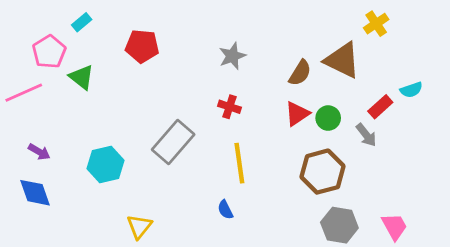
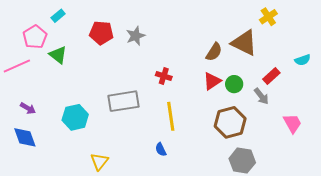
gray star: (232, 56) -> (136, 36), moved
cyan semicircle: (411, 90) -> (303, 60), moved
gray rectangle: (173, 142) -> (123, 101), turned 40
pink trapezoid: (394, 227) -> (293, 123), moved

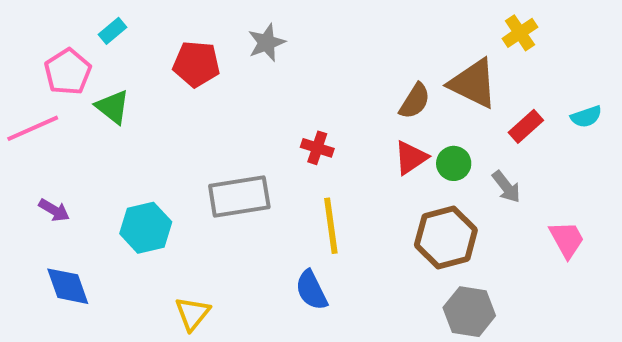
gray star: (136, 36) -> (267, 43), moved
red rectangle: (271, 76) -> (526, 126), moved
blue diamond: (25, 137) -> (68, 286), moved
blue semicircle: (161, 149) -> (311, 290), size x1.5

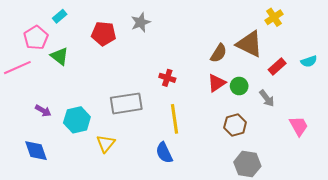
purple arrow: (54, 210) -> (43, 111), moved
brown hexagon: (446, 237) -> (235, 125), size x0.7
yellow triangle: (192, 314) -> (106, 143), moved

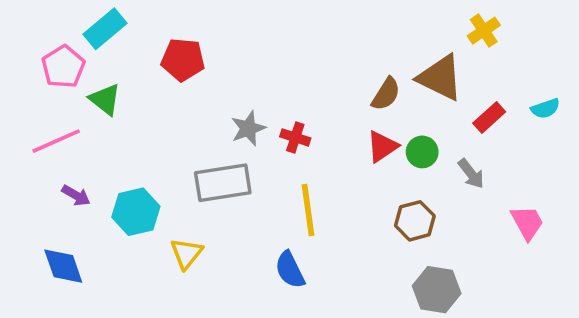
cyan rectangle: (60, 16) -> (105, 29), size x1.6
gray star: (141, 22) -> (248, 128), moved
pink line: (17, 68) -> (56, 141), moved

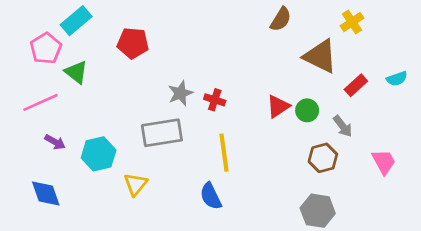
brown semicircle: (386, 94) -> (281, 19), moved
brown hexagon: (415, 221) -> (323, 158), moved

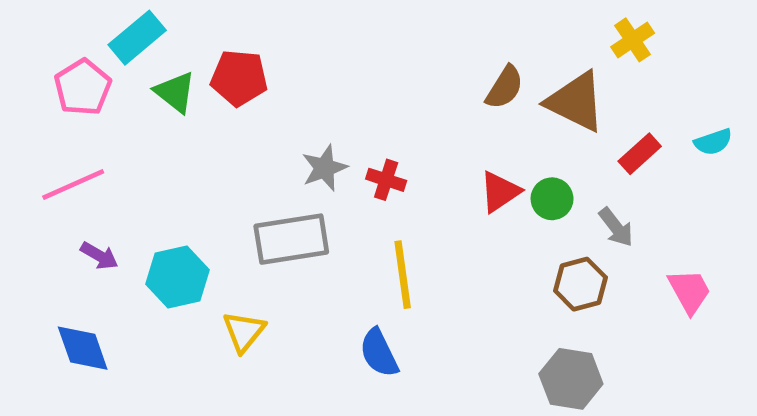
brown semicircle: (281, 19) -> (505, 87), moved
green triangle: (76, 72) -> (175, 92), moved

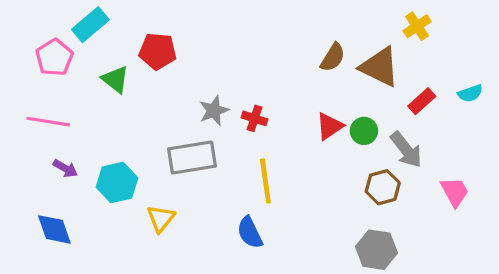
green triangle: (175, 92) -> (115, 79), moved
pink line: (73, 185) -> (48, 122), turned 33
gray arrow: (616, 227) -> (406, 150), size x1.4

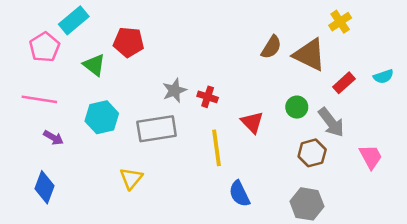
red triangle: (330, 126) -> (252, 122), moved, turned -40
cyan hexagon: (117, 183) -> (102, 117), moved
blue diamond: (54, 229) -> (44, 187), turned 40
blue semicircle: (250, 233) -> (239, 194), moved

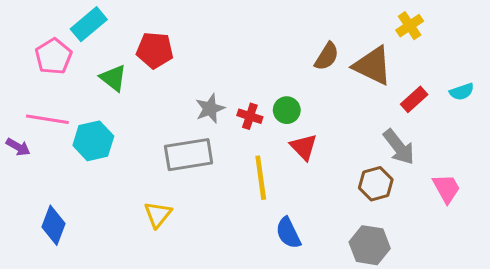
green circle: (297, 107) -> (287, 110), moved
cyan hexagon: (102, 117) -> (93, 141), moved
purple arrow: (53, 138) -> (18, 147), moved

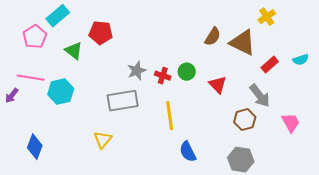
purple arrow: (18, 147) -> (12, 96), turned 98
red triangle: (304, 147) -> (218, 85), moved

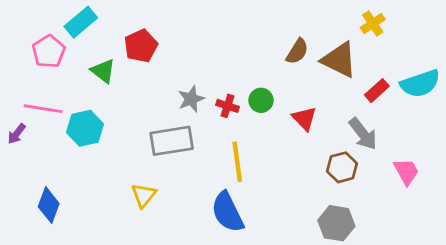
red pentagon: (101, 33) -> (141, 46), turned -30
cyan semicircle: (301, 60) -> (420, 84), size x1.8
blue semicircle: (188, 152) -> (227, 212), moved, size x1.4

